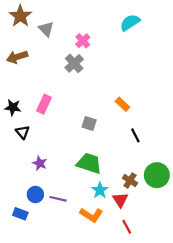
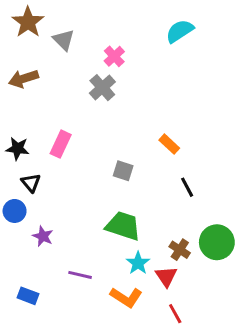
purple star: (40, 163) -> (43, 236), moved
blue circle: (35, 194) -> (15, 211), moved

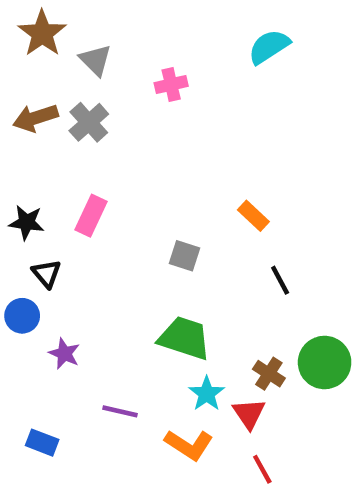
pink cross: (114, 56) -> (171, 85), turned 30
gray cross: (102, 88) -> (89, 122), moved

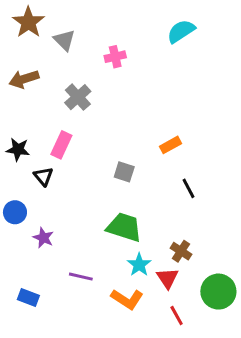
gray cross: (89, 122) -> (78, 97), moved
orange rectangle: (253, 216) -> (171, 145), turned -72
black triangle: (47, 274) -> (43, 176), moved
green circle: (325, 362) -> (218, 292), moved

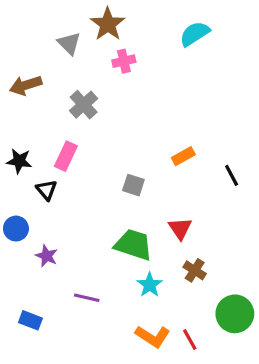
brown star: (28, 22) -> (108, 24), moved
black line: (188, 188) -> (232, 175), moved
red triangle: (168, 278) -> (180, 229), moved
orange L-shape: (127, 299) -> (153, 336), moved

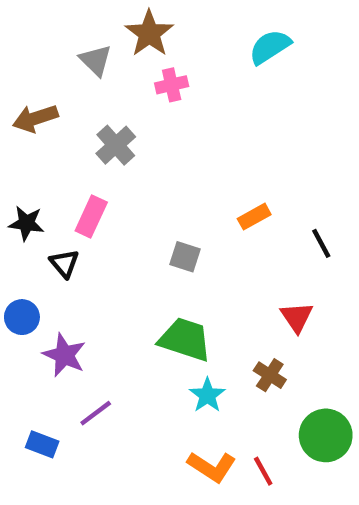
red triangle: (180, 229) -> (297, 317), moved
purple star: (47, 256) -> (64, 355), size x1.4
purple line: (87, 298) -> (96, 413), moved, turned -50

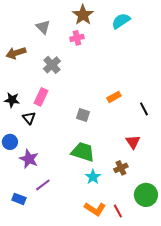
brown star: (149, 33) -> (83, 15), moved
brown cross: (270, 375) -> (121, 168), turned 32

